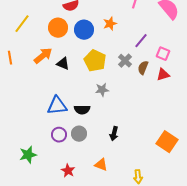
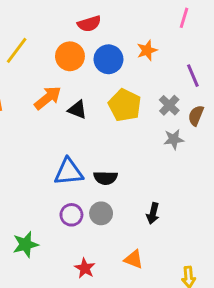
purple line: (141, 41) -> (193, 76), turned -63
gray star: (102, 90) -> (174, 139), moved

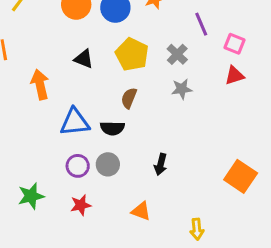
orange arrow: (48, 98) -> (40, 84), moved, turned -64
brown semicircle: (196, 116) -> (129, 98), moved
red star: (85, 268) -> (81, 205), moved, turned 30

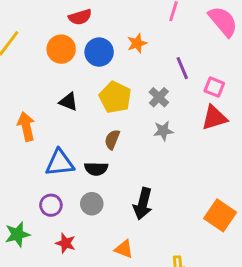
red triangle: (234, 75) -> (214, 118), size x1.4
black arrow: (161, 164) -> (143, 204), size x1.5
purple circle: (78, 166) -> (51, 205), moved
red star: (81, 205) -> (66, 243), turned 30

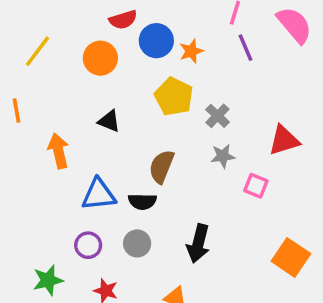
blue circle: (99, 52) -> (156, 41), moved
purple line: (182, 68) -> (245, 48), moved
pink square: (214, 87) -> (256, 186), moved
yellow pentagon: (115, 97) -> (174, 97), moved
brown semicircle: (112, 140) -> (162, 167), size x1.4

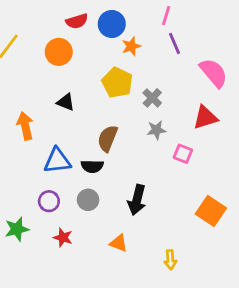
pink semicircle: (294, 25) -> (214, 73), moved
blue circle: (156, 41) -> (112, 24), moved

